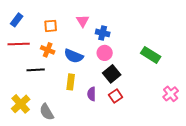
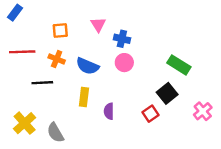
blue rectangle: (17, 20) -> (15, 13), moved
black square: (112, 74) -> (167, 93), moved
red square: (116, 96) -> (150, 114), moved

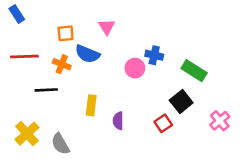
blue rectangle: (15, 13) -> (17, 14), turned -70
blue cross: (122, 39) -> (154, 55), moved
blue semicircle: (87, 66) -> (87, 54), moved

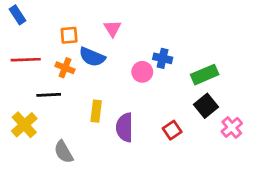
green rectangle: (194, 71) -> (205, 75), turned -55
black square: (181, 101) -> (206, 106), moved
purple semicircle: (118, 121) -> (125, 127), size x1.5
yellow cross: (27, 134) -> (24, 125), moved

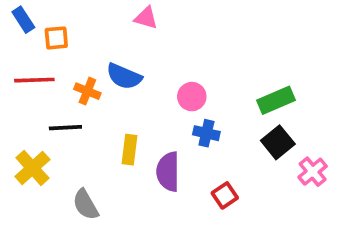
pink triangle: (112, 28) -> (146, 18), moved, turned -42
orange square: (69, 35) -> (56, 38), moved
blue cross: (163, 58) -> (206, 133), moved
red square: (172, 130) -> (225, 195), moved

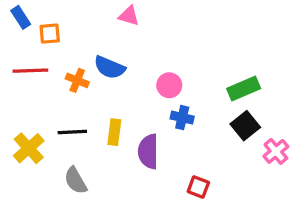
black line: (65, 128) -> (72, 132), moved
red square: (225, 195) -> (198, 187), moved, turned -35

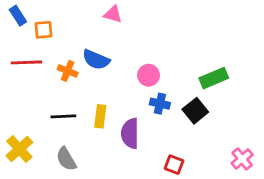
black square: (245, 126) -> (195, 111), moved
yellow cross: (29, 148) -> (19, 149), moved
pink cross: (276, 151) -> (242, 159), moved

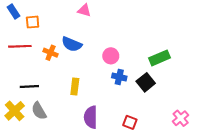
black line: (63, 116) -> (29, 87), moved
purple semicircle: (130, 133) -> (91, 117), moved
gray semicircle: (66, 159) -> (39, 111), moved

